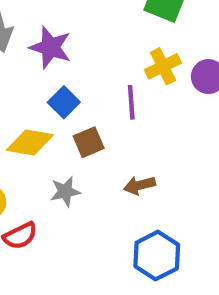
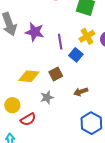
blue square: (64, 102) -> (76, 55), moved
purple line: (131, 102) -> (60, 42), moved

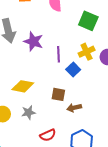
brown square: (56, 74) -> (58, 94), moved, turned 32
gray star: (47, 97) -> (28, 112), moved
red semicircle: (28, 119) -> (48, 135), moved

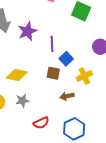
purple star: (33, 41) -> (27, 31), turned 30
yellow cross: (87, 52) -> (84, 76), moved
brown square: (58, 94) -> (53, 73), moved

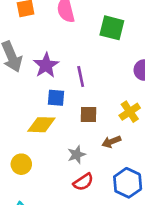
blue square: (66, 59) -> (56, 98), moved, turned -32
gray star: (22, 101) -> (77, 155), moved

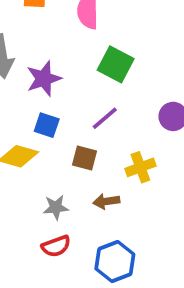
green square: (112, 28) -> (116, 64), moved
purple line: (81, 76) -> (105, 118), moved, turned 48

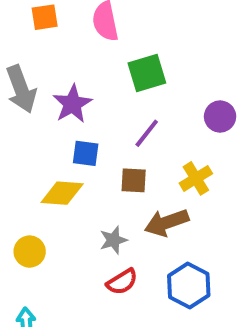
green square: (116, 64) -> (147, 73), turned -33
brown arrow: (106, 201) -> (167, 223), size x1.5

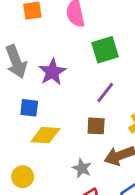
blue square: (86, 153) -> (29, 108), moved
gray star: (113, 240) -> (82, 168), turned -30

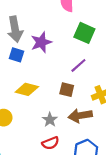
green square: (105, 50) -> (84, 33), turned 30
blue square: (29, 108) -> (17, 55), moved

